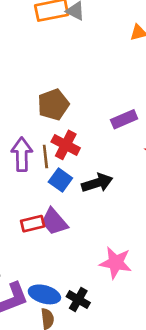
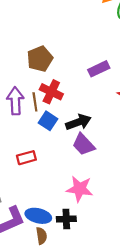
purple trapezoid: (54, 222) -> (84, 145), moved
pink star: (116, 263) -> (80, 189), moved
black cross: (78, 300) -> (66, 219), turned -30

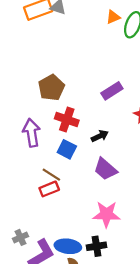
brown line: (35, 102) -> (51, 175), moved, turned -42
black arrow: (78, 122) -> (100, 136), moved, size x0.7

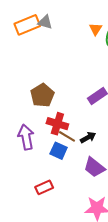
orange triangle: (113, 17) -> (96, 29), turned -32
brown line: (51, 175) -> (67, 136), moved

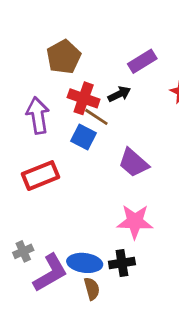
black arrow: (88, 137) -> (119, 94), moved
red rectangle: (44, 187) -> (40, 176), moved, size x1.4

